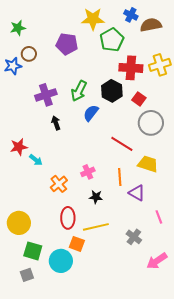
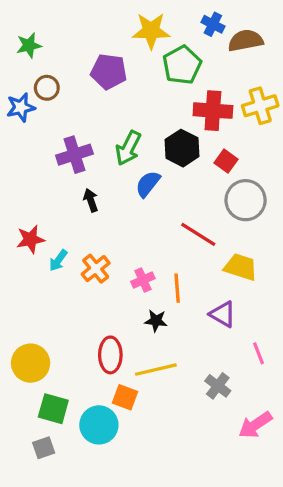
cyan arrow: (36, 160) -> (58, 260), turned 88
orange line: (120, 177) -> (177, 288), moved
orange cross: (59, 184) -> (96, 269), moved

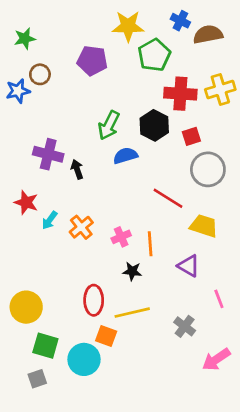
purple cross: (74, 155) -> (48, 154), moved, turned 32
red square: (226, 161) -> (191, 136), turned 36
blue semicircle: (148, 184) -> (125, 156), turned 35
red star: (31, 239) -> (26, 202), turned 30

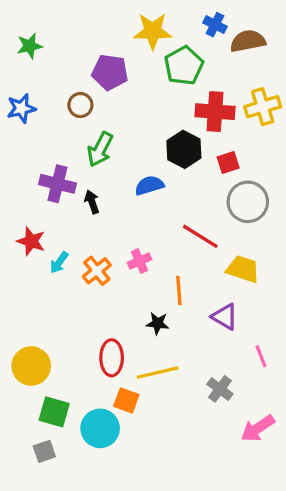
brown circle: (40, 74) -> (80, 105), moved
green arrow: (109, 125) -> (100, 149), moved
pink cross: (121, 237) -> (139, 261), moved

